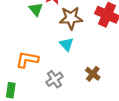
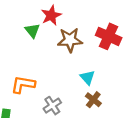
cyan triangle: (67, 44) -> (87, 77), moved

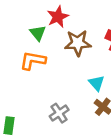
orange L-shape: (23, 84) -> (33, 61), moved

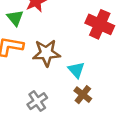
brown star: (78, 43) -> (46, 53), moved

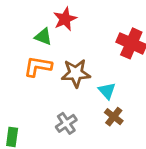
green triangle: (15, 18) -> (43, 37), turned -30

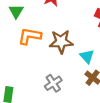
green triangle: (43, 37) -> (16, 11), moved, turned 40

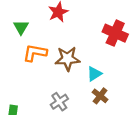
cyan triangle: (87, 56) -> (94, 74), turned 40

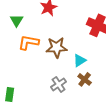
gray cross: (59, 102) -> (59, 84), moved

